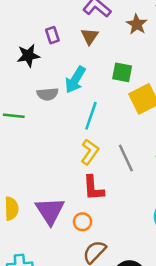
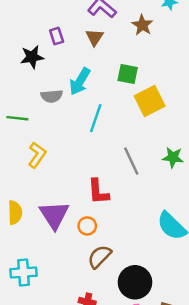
yellow L-shape: (90, 152) -> (37, 155), moved

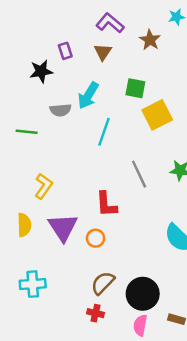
yellow L-shape: (37, 155) -> (44, 186), moved
brown semicircle: (99, 257) -> (103, 283), moved

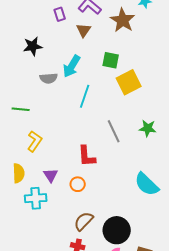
brown star: (150, 40) -> (123, 20), size x1.4
purple rectangle: (65, 51) -> (60, 14), moved
green line: (27, 132) -> (21, 109), moved
purple triangle: (63, 227) -> (51, 175), size x0.6
cyan cross: (33, 284) -> (36, 198), moved

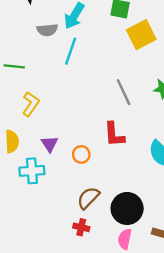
cyan line: (85, 96) -> (71, 51), moved
red L-shape: (87, 156) -> (114, 134), moved

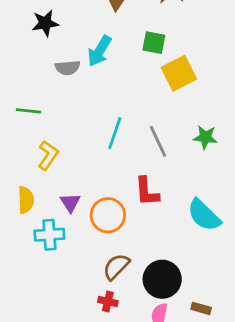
cyan line: (71, 51) -> (115, 133), moved
orange circle: (81, 154) -> (108, 215), size x1.6

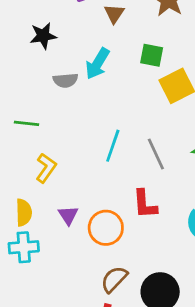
cyan cross: (49, 235) -> (24, 247), moved

